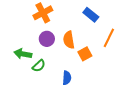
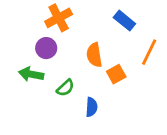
purple circle: (47, 39) -> (46, 48), moved
green semicircle: (39, 66) -> (65, 88), moved

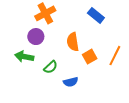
orange line: (149, 52) -> (115, 56), moved
blue semicircle: (91, 107) -> (71, 82), turned 72

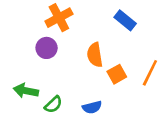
green arrow: (24, 57) -> (26, 91), moved
green semicircle: (51, 67) -> (53, 105), moved

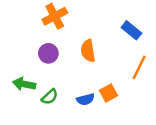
blue rectangle: (125, 20) -> (131, 30), moved
purple circle: (47, 48) -> (48, 53), moved
orange square: (117, 74) -> (108, 93), moved

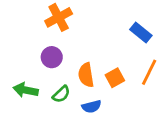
orange semicircle: (88, 51) -> (86, 75), moved
orange square: (108, 93) -> (115, 78), moved
green semicircle: (50, 97) -> (61, 94), moved

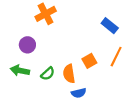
purple circle: (52, 57) -> (27, 45), moved
orange semicircle: (86, 75) -> (69, 74), moved
blue semicircle: (91, 107) -> (79, 93), moved

